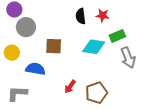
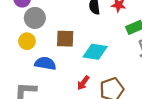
cyan diamond: (94, 47) -> (95, 52), moved
yellow circle: (12, 53) -> (27, 41), moved

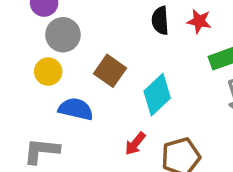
brown square: (65, 39) -> (110, 71), turned 30
cyan diamond: (95, 52) -> (157, 95), turned -55

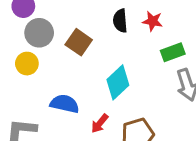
brown square: (110, 71) -> (79, 42), moved
blue semicircle: (76, 109) -> (65, 104), moved

